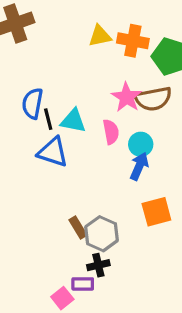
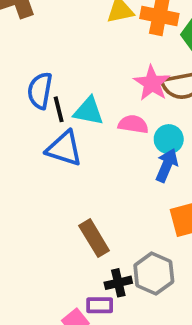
pink semicircle: (111, 132) -> (133, 124), turned -70
brown rectangle: (78, 227) -> (94, 238), size x1.4
gray hexagon: (101, 234) -> (154, 274), moved

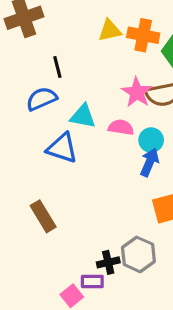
blue semicircle: (40, 91) -> (42, 99), turned 56
black line: (59, 109) -> (57, 67), moved
brown rectangle: (94, 238) -> (43, 216), moved

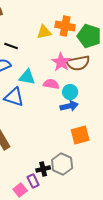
yellow triangle: (110, 30) -> (44, 32), moved
black line: (57, 67) -> (11, 46), turned -56
blue arrow: (150, 162) -> (69, 106), turned 54
purple rectangle: (92, 281) -> (33, 181), turned 64

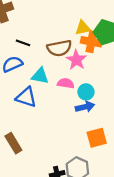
orange cross: (65, 26) -> (91, 42), moved
yellow triangle: (44, 32) -> (83, 28), moved
brown semicircle: (78, 63) -> (59, 48), moved

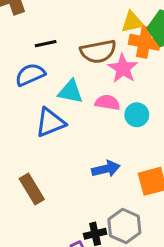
black line: (23, 43) -> (46, 44), turned -32
blue triangle: (26, 97) -> (50, 123), turned -40
blue arrow: (85, 107) -> (106, 169), moved

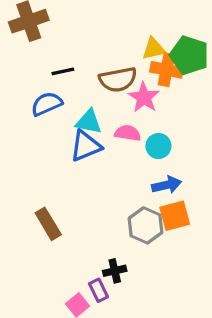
blue triangle: (50, 123) -> (86, 146), moved
blue arrow: (106, 169) -> (167, 185), moved
gray hexagon: (124, 226) -> (145, 225), moved

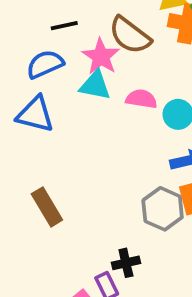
brown semicircle: (118, 80) -> (130, 35), turned 48
pink star: (144, 97) -> (101, 56), moved
blue triangle: (86, 146) -> (35, 114), moved, turned 36

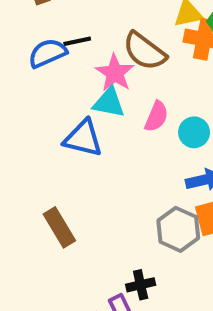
blue semicircle: (45, 64) -> (48, 53), moved
pink semicircle: (141, 99) -> (156, 116), turned 104
blue triangle: (35, 114) -> (83, 138), moved

